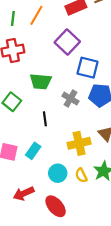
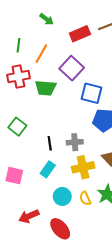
orange line: (36, 15) -> (41, 54), moved
green trapezoid: (41, 81) -> (46, 88), moved
gray cross: (70, 99) -> (75, 142), moved, turned -35
cyan rectangle: (33, 151) -> (48, 169), moved

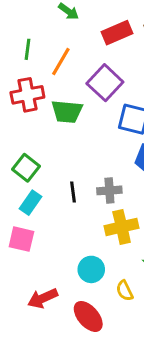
cyan rectangle: (48, 169) -> (31, 203), moved
yellow semicircle: (85, 199) -> (125, 291), moved

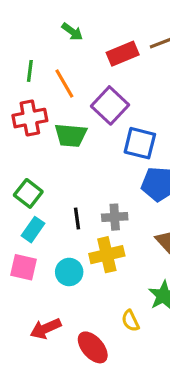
orange line: (61, 61) -> (64, 83), turned -60
yellow cross: (122, 227) -> (107, 255), moved
cyan circle: (91, 269) -> (69, 272), moved

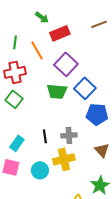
red rectangle: (123, 54) -> (60, 33), moved
green trapezoid: (71, 135) -> (57, 91), moved
blue square: (140, 143) -> (85, 88), turned 30
green square: (28, 193) -> (14, 99), moved

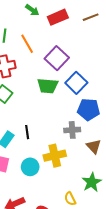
red rectangle: (60, 33) -> (58, 17), moved
gray cross: (69, 135) -> (72, 130), moved
black line: (45, 136) -> (27, 132), moved

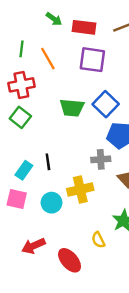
red rectangle: (58, 17) -> (84, 27), turned 30
purple square: (57, 58) -> (92, 60), moved, turned -35

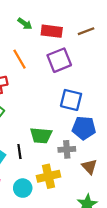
purple square: (92, 60) -> (59, 60), turned -30
blue square: (106, 104) -> (71, 100), turned -30
green trapezoid: (72, 108) -> (41, 135), moved

